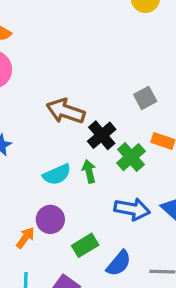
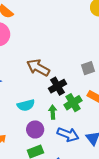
green arrow: (89, 171) -> (53, 112), moved
purple circle: (50, 219) -> (35, 129), moved

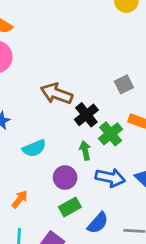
cyan semicircle: (26, 105) -> (34, 148), moved

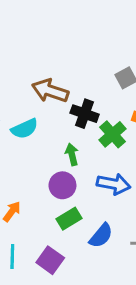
black cross: (86, 115) -> (85, 114), turned -30
cyan semicircle: (34, 148) -> (25, 129), moved
green arrow: (85, 151) -> (72, 154), moved

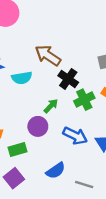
green arrow: (72, 154) -> (51, 106), turned 42
green rectangle: (69, 219) -> (18, 149), moved

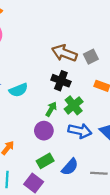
brown arrow: (48, 55) -> (64, 53), moved
green cross: (84, 100) -> (74, 105), moved
green rectangle: (18, 149) -> (45, 161), moved

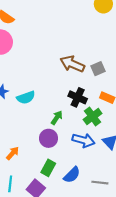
black cross: (61, 81) -> (78, 97), moved
green cross: (74, 105) -> (93, 117), moved
green rectangle: (45, 161) -> (48, 168), turned -35

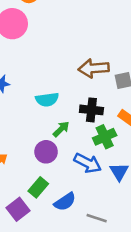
brown arrow: (72, 64) -> (94, 68), turned -40
cyan semicircle: (26, 97) -> (47, 100), moved
black cross: (78, 97) -> (91, 110), turned -30

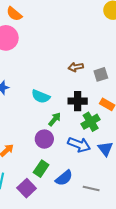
brown arrow: (94, 68) -> (76, 67), size x0.6
cyan semicircle: (47, 100) -> (41, 96), turned 36

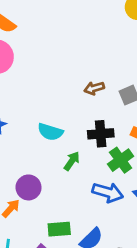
purple circle: (44, 139) -> (29, 187), moved
green rectangle: (41, 169) -> (59, 229), turned 56

